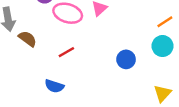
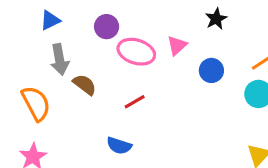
blue circle: (126, 59) -> (211, 70), moved

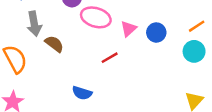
pink triangle: (177, 45) -> (129, 29), moved
red line: (135, 102) -> (110, 58), moved

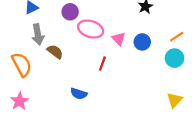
pink triangle: (129, 29) -> (119, 39), turned -32
red line: (110, 58) -> (102, 63), turned -40

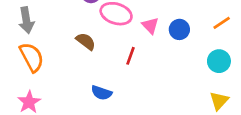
gray arrow: (38, 34) -> (26, 20), moved
brown semicircle: (55, 52) -> (86, 41), moved
cyan circle: (175, 58) -> (219, 61), moved

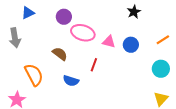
pink triangle: (150, 26) -> (109, 42), turned -32
orange semicircle: (32, 57) -> (34, 75), moved
blue semicircle: (102, 93) -> (71, 81), moved

